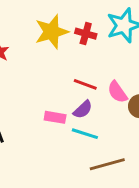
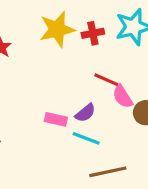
red cross: (86, 34) -> (93, 33), turned -30
red line: (85, 84) -> (106, 80), moved

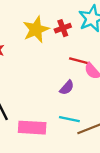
pink rectangle: (56, 119) -> (32, 128), moved, size x1.6
cyan line: (86, 138) -> (69, 119), moved

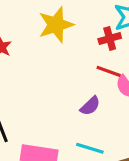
red cross: (63, 28) -> (110, 38), moved

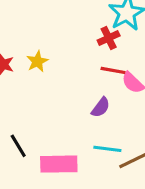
yellow star: (56, 25) -> (37, 61), moved, size x0.6

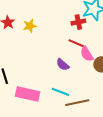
purple semicircle: (101, 107) -> (63, 65), turned 80

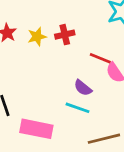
red cross: (78, 22) -> (65, 35), moved
cyan line: (61, 92) -> (78, 108), moved

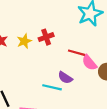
cyan line: (78, 108) -> (52, 87), moved

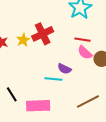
red cross: (46, 37) -> (43, 34), size x1.5
red line: (76, 53) -> (82, 40), moved

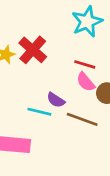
red cross: (43, 34) -> (33, 50), turned -30
brown line: (88, 101) -> (82, 119), moved, turned 40

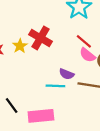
red line: (85, 64) -> (84, 41), turned 35

